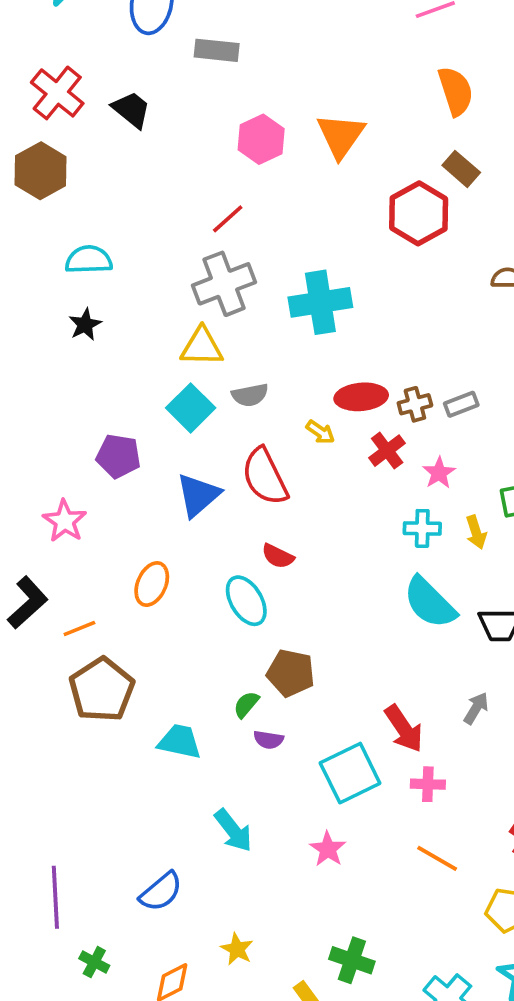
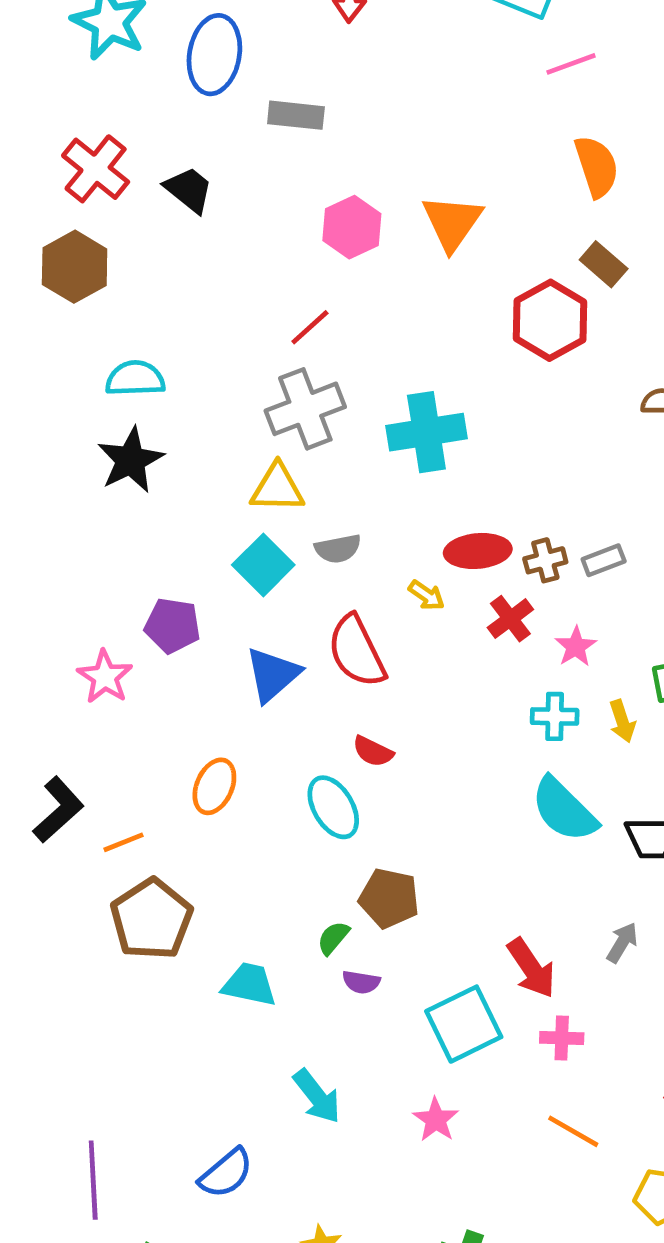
black star: (85, 325) -> (131, 460), size x1.6
pink star: (65, 521) -> (105, 677), moved

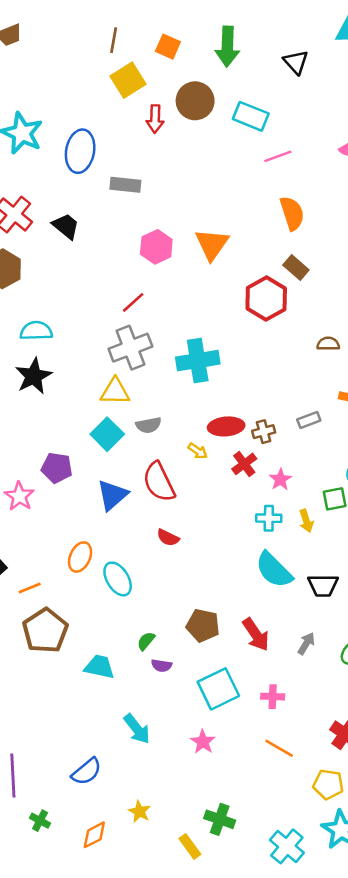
gray rectangle: (604, 560) -> (309, 420), moved
cyan ellipse: (333, 807) -> (118, 579), moved
brown pentagon: (389, 898) -> (203, 625), moved
red arrow: (531, 968) -> (256, 635), moved

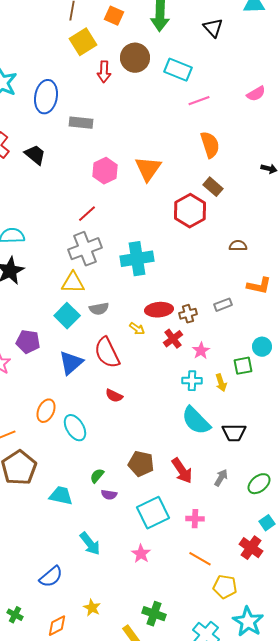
yellow pentagon: (328, 784) -> (225, 587), moved

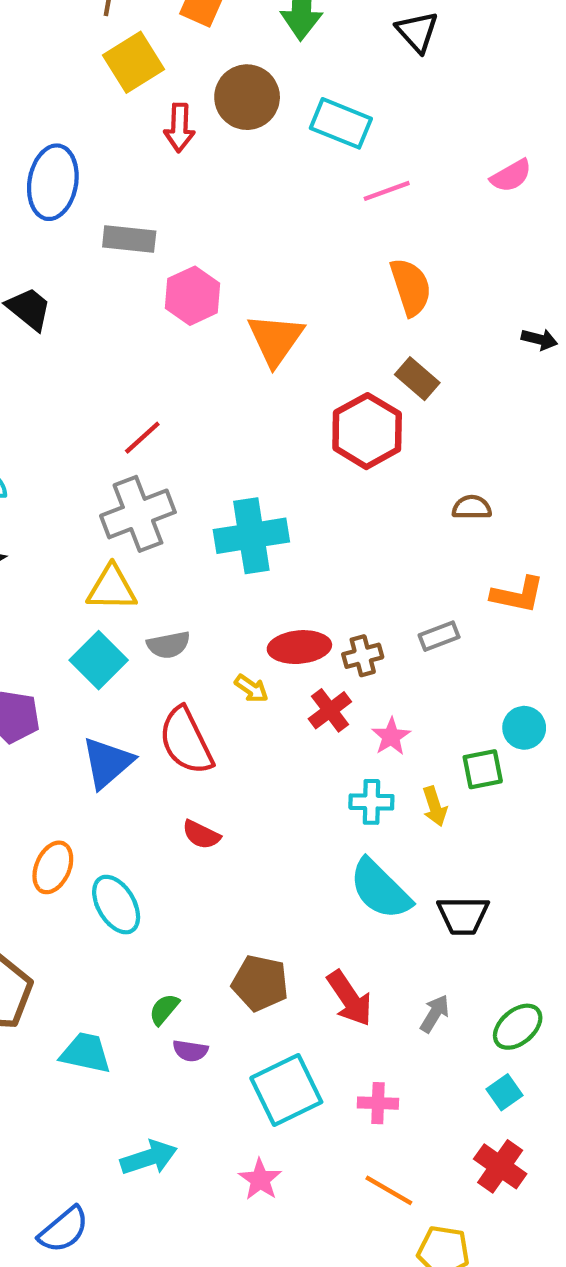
pink hexagon: (105, 171) -> (192, 296), moved
cyan square: (267, 523) -> (505, 1092), moved
cyan arrow: (90, 544) -> (149, 1158), turned -70

